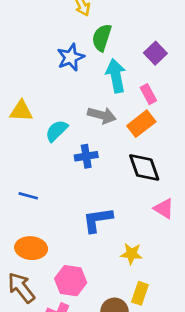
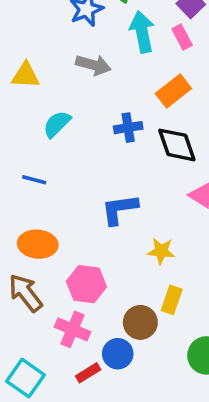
pink rectangle: (148, 94) -> (182, 37), moved
gray arrow: (102, 115) -> (93, 65), moved
cyan semicircle: (57, 131) -> (57, 124), moved
blue cross: (86, 156) -> (128, 128), moved

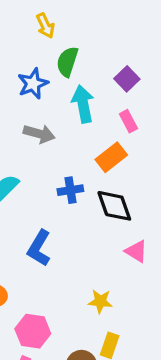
pink rectangle: (182, 37) -> (128, 121), moved
blue L-shape: (119, 209) -> (39, 248), moved, turned -51

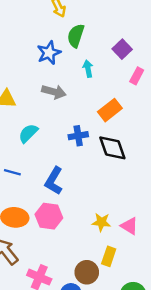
cyan arrow: (83, 104) -> (88, 69), size x0.6
pink rectangle: (128, 121) -> (137, 76), moved, turned 56
pink triangle: (136, 251) -> (129, 226), moved
pink hexagon: (33, 331) -> (49, 216), moved

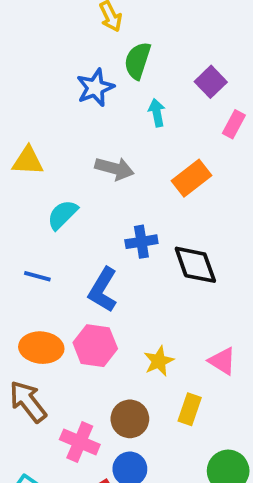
gray arrow: (54, 92) -> (114, 168), moved
blue cross: (78, 136) -> (141, 242), moved
black diamond: (112, 148) -> (195, 265), moved
yellow star: (101, 222) -> (159, 361), moved, turned -30
brown circle: (87, 272) -> (130, 419), moved

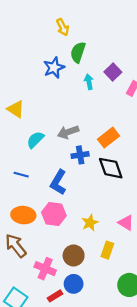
purple square: (211, 82) -> (113, 72), moved
yellow triangle: (28, 161) -> (16, 109), turned 30
gray arrow: (114, 168) -> (68, 132), moved, turned 145
orange rectangle: (192, 178) -> (109, 138), moved

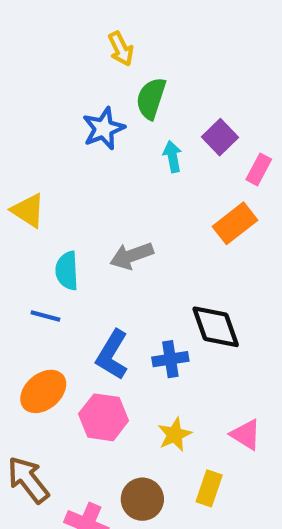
orange rectangle: (109, 138) -> (235, 223), moved
cyan semicircle: (35, 140) -> (67, 271), turned -48
blue cross: (80, 155) -> (170, 359), moved
blue line: (21, 175) -> (45, 316), moved
orange ellipse: (23, 215) -> (43, 391), moved, turned -45

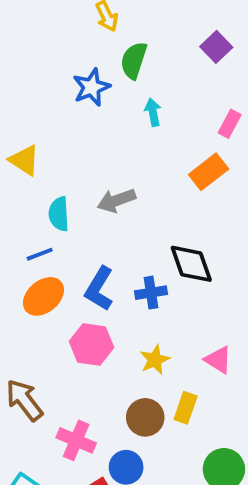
purple square: (220, 137) -> (216, 47), moved
blue line: (45, 316) -> (40, 254), turned -36
orange ellipse: (43, 391) -> (44, 296), moved
brown circle: (142, 499) -> (145, 417), moved

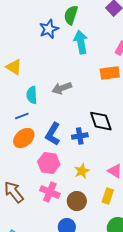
cyan arrow: (153, 112) -> (81, 42), size x1.6
orange rectangle: (209, 172) -> (110, 73), turned 30
yellow rectangle: (186, 408) -> (108, 196), moved
pink cross: (76, 440) -> (50, 192), moved

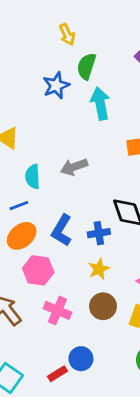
pink hexagon: (49, 163) -> (38, 270), moved
yellow star: (82, 171) -> (99, 269), moved
brown circle: (77, 201) -> (103, 306), moved

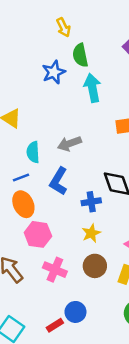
green semicircle: (86, 66) -> (80, 55), turned -30
blue L-shape: (62, 230) -> (59, 181), moved
orange ellipse: (22, 236) -> (23, 204), turned -75

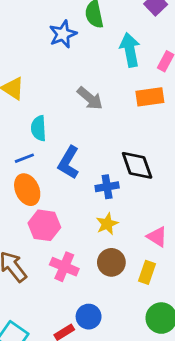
cyan arrow: (92, 88) -> (130, 50), moved
gray arrow: (69, 144) -> (90, 98), moved, turned -120

